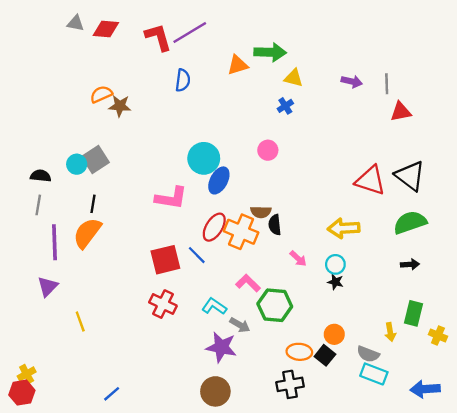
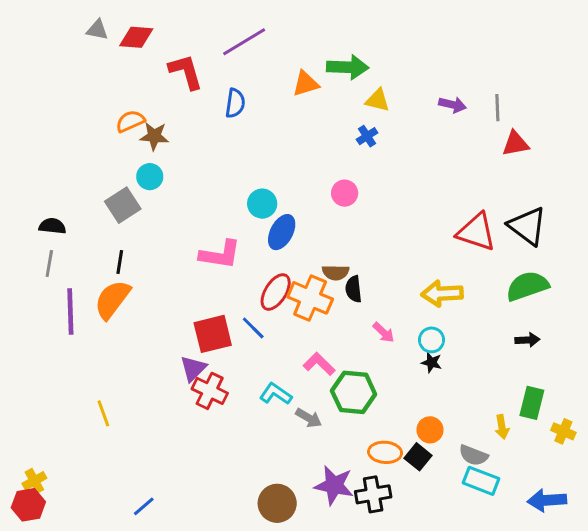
red L-shape: (158, 37) -> (186, 72), moved
cyan circle: (204, 158) -> (262, 204), size x0.7
cyan circle: (77, 164) -> (150, 177), moved
purple triangle: (48, 287) -> (193, 368), moved
purple star: (221, 347) -> (334, 485), moved

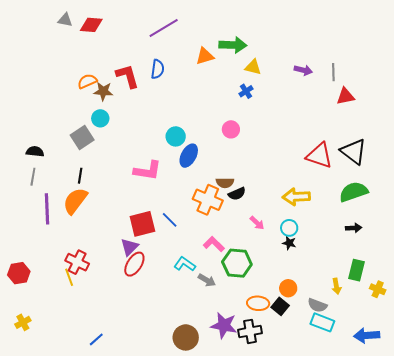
red L-shape: (186, 72) -> (127, 76), moved
black semicircle: (354, 289) -> (237, 194), turned -108
red ellipse: (276, 292) -> (134, 264), moved
red cross: (210, 391) -> (77, 262), moved
red hexagon: (28, 505) -> (19, 273), moved

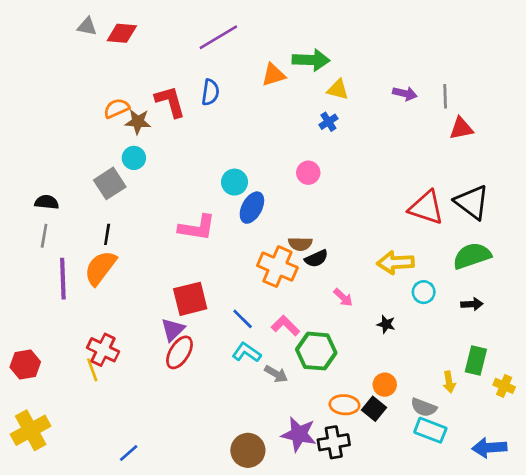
blue line: (170, 220) -> (243, 319), moved
cyan circle: (289, 228) -> (424, 292), moved
yellow cross: (23, 322) -> (31, 430), size x1.8

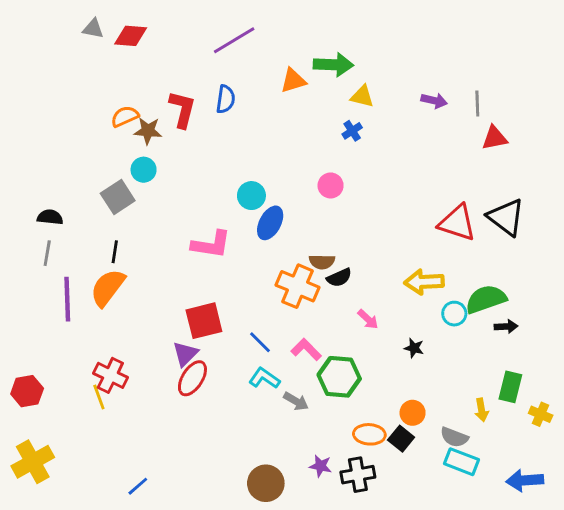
red L-shape: (170, 102) -> (182, 109), turned 30
green semicircle: (472, 256) -> (486, 299), moved
purple star: (299, 434) -> (320, 466), size x0.6

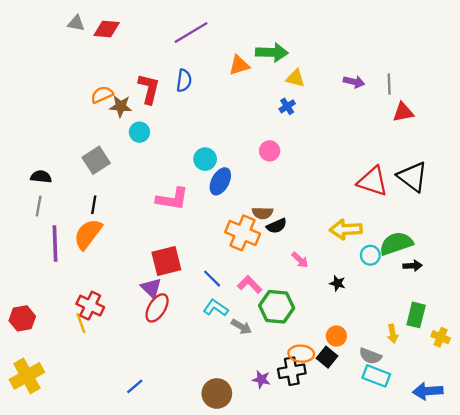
cyan circle: (144, 170) -> (139, 132), moved
purple triangle: (185, 354) -> (151, 288), turned -30
black cross: (358, 475) -> (292, 371), moved
blue line: (138, 486) -> (135, 386), moved

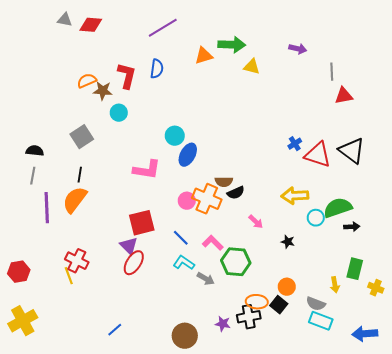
purple arrow: (354, 82) -> (298, 49), moved
blue cross: (287, 106) -> (295, 144), moved
pink circle: (270, 151) -> (187, 201), moved

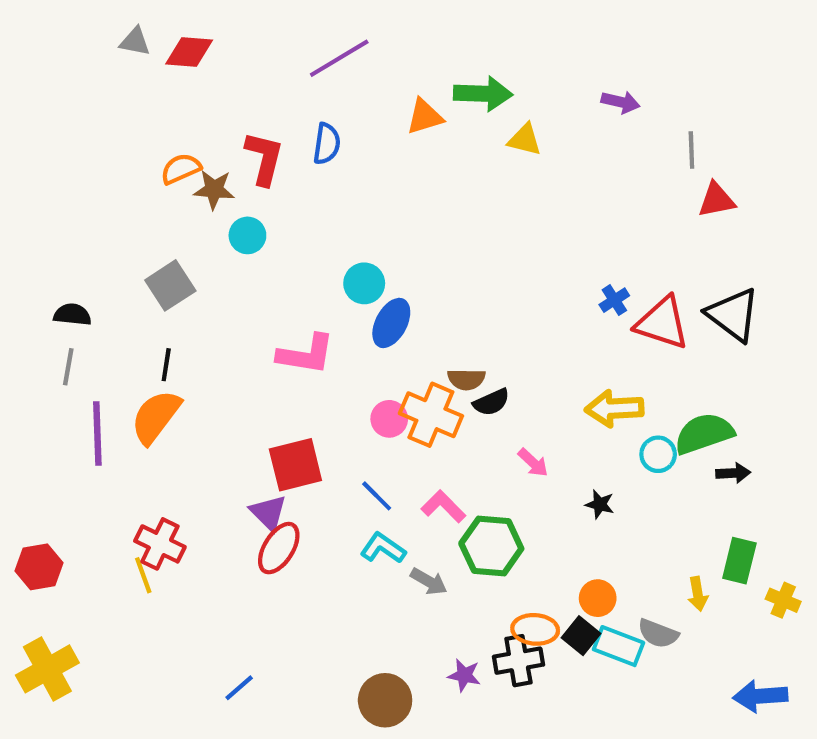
cyan rectangle: (321, 321) -> (619, 646), moved

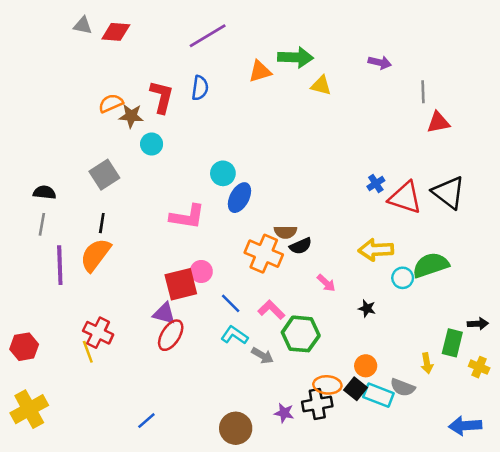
pink circle: (389, 419) -> (201, 271), moved
black arrow: (733, 473) -> (478, 324), moved
purple triangle: (268, 513) -> (164, 314), turned -30

